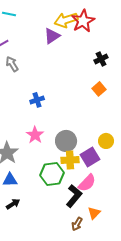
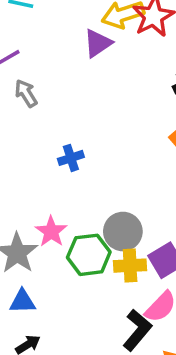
pink star: (35, 135) -> (51, 231), moved
green hexagon: (52, 174) -> (89, 255), moved

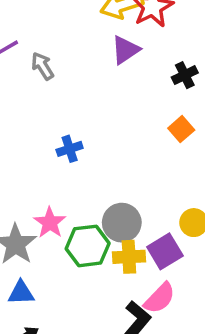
purple triangle: (98, 43) -> (125, 50), moved
gray arrow: (26, 93) -> (43, 66), moved

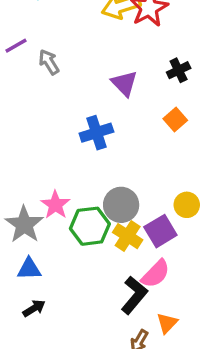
purple triangle: (125, 50) -> (124, 83), moved, turned -40
blue cross: (70, 149) -> (96, 133), moved, size x1.4
yellow cross: (129, 257) -> (128, 236), turned 36

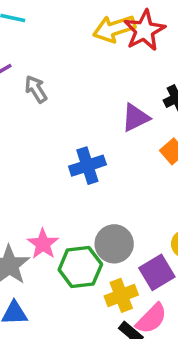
purple triangle: (124, 83) -> (135, 118), moved, turned 48
yellow cross: (128, 236) -> (121, 295), moved, turned 36

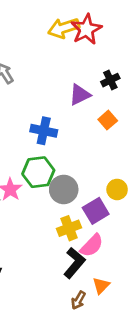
blue cross: (87, 166) -> (44, 131), turned 30
green hexagon: (80, 267) -> (38, 172), moved

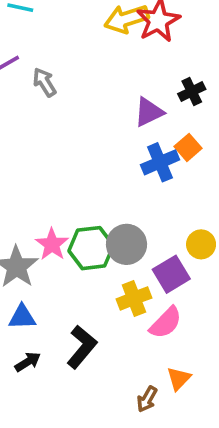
blue cross: (44, 131) -> (160, 162), moved, turned -35
green hexagon: (38, 172) -> (91, 248), moved
black L-shape: (74, 263) -> (82, 347), moved

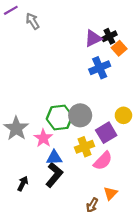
black cross: (192, 92) -> (109, 36), moved
orange square: (188, 147) -> (119, 48), moved
pink star: (52, 244) -> (43, 138), moved
blue triangle: (22, 317) -> (54, 158), moved
black arrow: (28, 362) -> (23, 184), turned -32

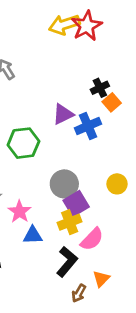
purple triangle: (93, 38) -> (63, 114), moved
green hexagon: (60, 118) -> (23, 143), moved
purple square: (106, 133) -> (76, 204), moved
black L-shape: (54, 175) -> (67, 262), moved

